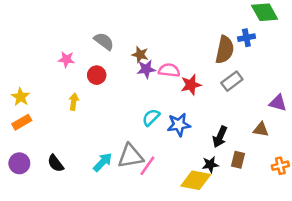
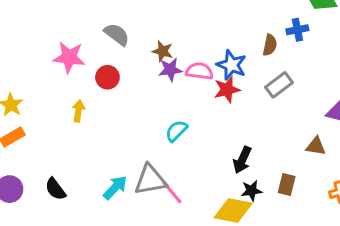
brown semicircle: (225, 50) -> (270, 45), size x0.6
pink star: (66, 59) -> (69, 57), size x1.5
blue star: (179, 125) -> (232, 65), moved, turned 30
black arrow: (220, 137) -> (242, 160), moved
pink line: (147, 166) -> (172, 192), turned -75

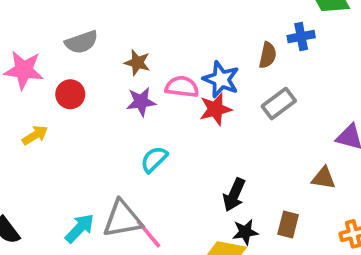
gray semicircle: (117, 34) -> (81, 42), turned 124
purple star: (170, 70) -> (141, 102), moved
yellow arrow: (78, 111) -> (35, 135), turned 50

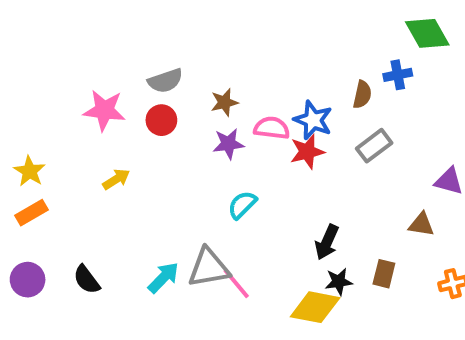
brown star: (137, 63) -> (224, 102), turned -30
red circle: (70, 94) -> (161, 120), moved

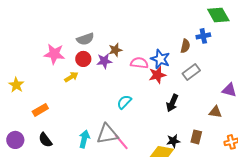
purple star: (228, 144) -> (104, 61), moved
yellow arrow: (116, 179) -> (71, 77), moved
orange rectangle: (31, 213) -> (40, 110), moved
black arrow: (327, 242) -> (172, 103), moved
cyan arrow: (163, 278) -> (84, 139), turned -30

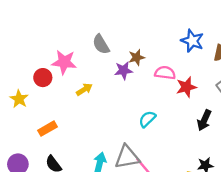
gray semicircle: (85, 39) -> (101, 44), turned 78
red circle: (83, 59) -> (43, 78), moved
blue star: (160, 59) -> (192, 41), moved

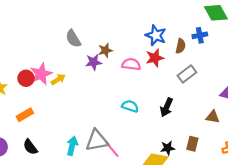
pink star: (64, 62) -> (41, 74), moved, turned -30
red circle: (43, 78) -> (26, 78), moved
red star: (186, 87) -> (155, 58), moved
cyan semicircle: (147, 119) -> (130, 106), moved, turned 63

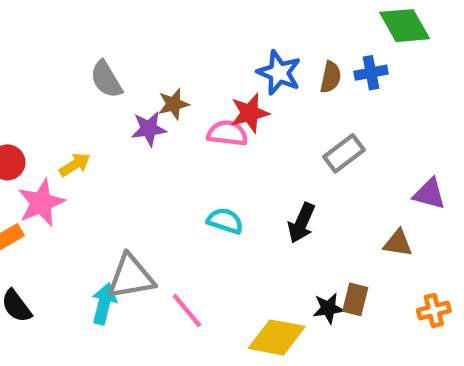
brown semicircle: (181, 46) -> (331, 77), moved
red star: (155, 58) -> (250, 113), moved
pink star: (41, 74) -> (41, 203), moved
gray triangle: (97, 140) -> (131, 277), moved
black star: (168, 148) -> (328, 308), moved

